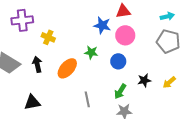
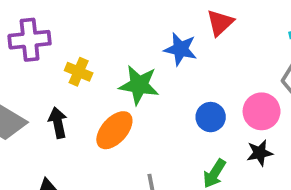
red triangle: (123, 11) -> (220, 23), turned -35
pink circle: (125, 35) -> (262, 111), moved
green star: (91, 52) -> (139, 85), moved, size x1.5

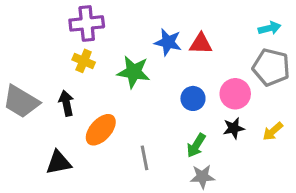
red triangle: (220, 23) -> (201, 44), moved, turned 45
purple cross: (30, 40) -> (87, 23), moved
orange ellipse: (114, 130) -> (101, 130), moved

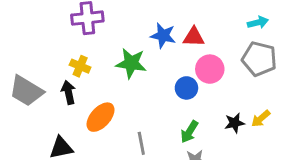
yellow cross: (84, 61) -> (80, 66), moved
pink circle: (235, 94) -> (210, 69), moved
black star: (234, 128) -> (235, 123), moved

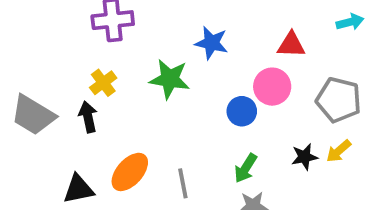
cyan arrow: (258, 22) -> (350, 22), moved
red triangle: (194, 37) -> (291, 45), moved
gray pentagon: (259, 59) -> (339, 100), moved
yellow cross: (80, 66) -> (103, 83), turned 30
orange ellipse: (101, 117) -> (130, 172), moved

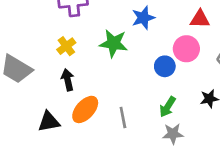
blue star: (211, 43) -> (143, 18), turned -30
black arrow: (88, 117) -> (68, 80), moved

